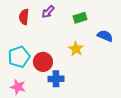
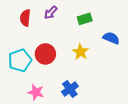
red circle: (43, 62) -> (45, 54), moved
blue cross: (56, 79) -> (70, 89), moved, turned -35
pink star: (18, 87) -> (36, 92), moved

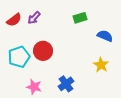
purple arrow: (51, 13) -> (34, 18), moved
red semicircle: (25, 18) -> (14, 20), moved, turned -133
yellow star: (80, 52) -> (101, 65), moved

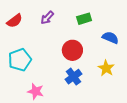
purple arrow: (34, 18) -> (47, 18), moved
red circle: (43, 51) -> (72, 50), moved
blue cross: (66, 84) -> (74, 77), moved

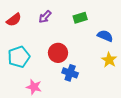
red circle: (72, 50) -> (58, 53), moved
yellow star: (106, 68) -> (109, 60), moved
blue cross: (74, 77) -> (70, 73), turned -35

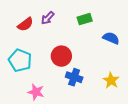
red semicircle: (14, 20) -> (25, 24), moved
cyan pentagon: (19, 57) -> (20, 60), turned -30
yellow star: (109, 60) -> (111, 80), moved

